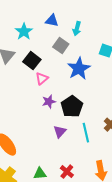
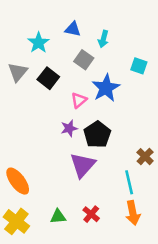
pink triangle: (42, 79) -> (79, 100), moved
purple triangle: (60, 132) -> (83, 165), size x1.6
cyan line: (86, 133) -> (129, 182), moved

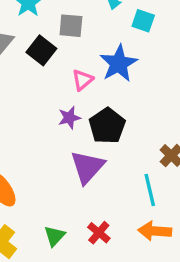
gray square: (84, 60) -> (71, 26), moved, turned -30
cyan square: (139, 66) -> (143, 21), moved
orange arrow: (133, 213) -> (155, 231), turned 105
green triangle: (58, 217) -> (55, 236), turned -42

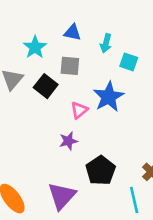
black pentagon: (107, 126) -> (101, 170), moved
purple triangle: (87, 167) -> (62, 196), moved

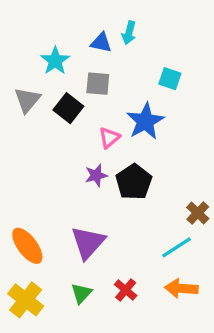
cyan arrow: (106, 43) -> (129, 33), moved
black pentagon: (101, 170) -> (134, 182), moved
cyan line: (134, 200) -> (176, 247), turned 70

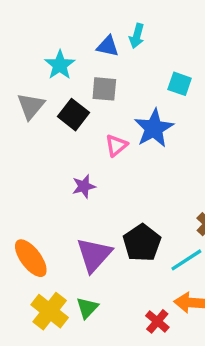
purple star: (96, 175) -> (84, 186), moved
black pentagon: (134, 182) -> (142, 243), moved
red cross: (126, 290) -> (157, 321), moved
yellow cross: (26, 300) -> (50, 311), moved

